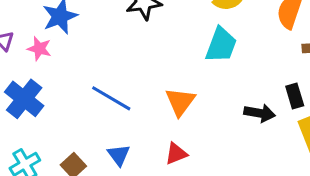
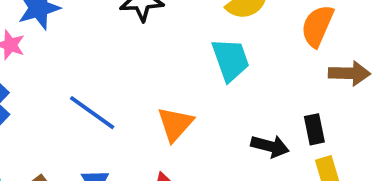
cyan trapezoid: (221, 45) -> (231, 60), turned -45

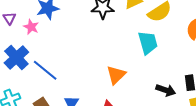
blue line: (92, 113) -> (45, 70), moved

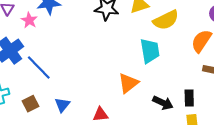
orange triangle: (116, 75) -> (128, 83), moved

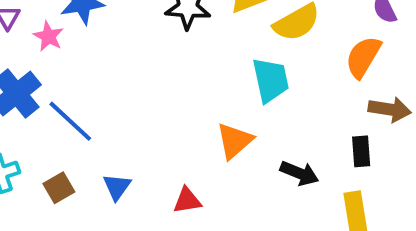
black rectangle: (189, 98) -> (361, 151), moved

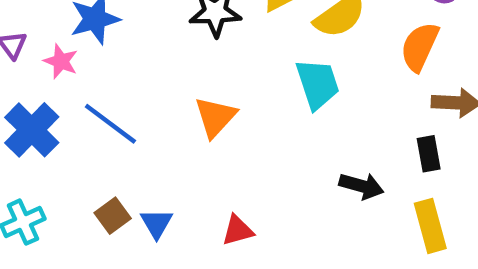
blue line: (70, 121) -> (110, 124), moved
orange triangle: (235, 141) -> (215, 117), moved
brown square: (59, 188) -> (113, 216), moved

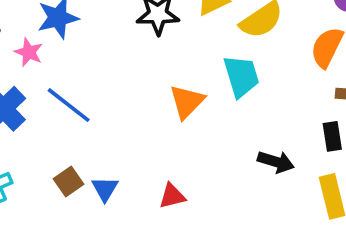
orange triangle: (215, 117) -> (187, 102), moved

